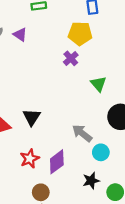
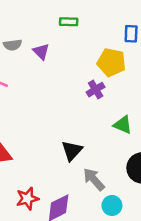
green triangle: (98, 84) -> (123, 125), turned -35
black triangle: (32, 117) -> (72, 151), moved

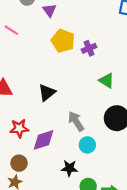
yellow pentagon: (111, 62) -> (63, 41), moved
black triangle: (72, 151) -> (47, 93), moved

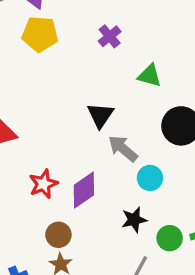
yellow pentagon: (63, 41) -> (40, 34), moved
black triangle: (47, 93) -> (100, 115), moved

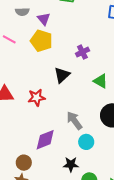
black triangle: (100, 115) -> (62, 75), moved
red star: (43, 184) -> (37, 98), moved

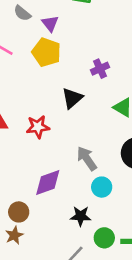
gray semicircle: (22, 12) -> (22, 13), turned 40

